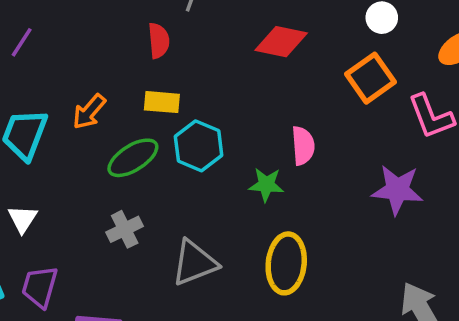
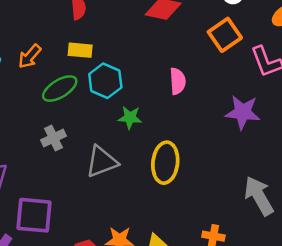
green star: (266, 185) -> (130, 118), moved

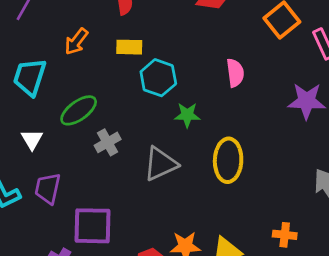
orange arrow: (30, 56) -> (76, 41), moved
green ellipse: (60, 89) -> (79, 110), moved

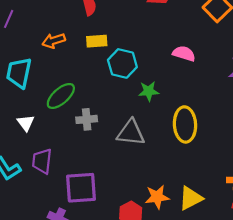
orange arrow: (76, 41) -> (54, 41), turned 40
pink semicircle: (235, 73) -> (184, 54), turned -60
gray cross: (108, 142) -> (87, 119), turned 30
gray triangle: (160, 164) -> (131, 133), turned 36

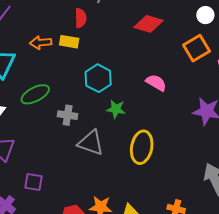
yellow rectangle: (97, 41) -> (69, 42), moved
gray cross: (87, 119) -> (68, 115), moved
purple square: (81, 188) -> (34, 182), size x0.6

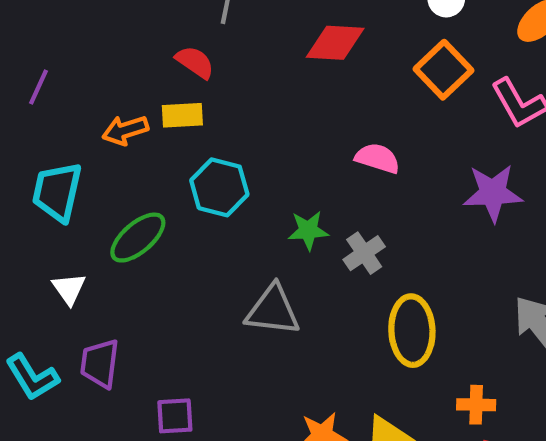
red semicircle: (81, 18) -> (195, 62), turned -42
cyan hexagon: (98, 78) -> (219, 187), moved
gray cross: (68, 115) -> (364, 253), moved, turned -30
yellow ellipse: (142, 147) -> (412, 331), moved

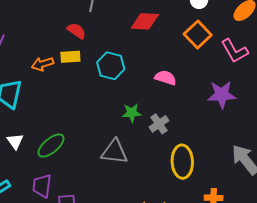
cyan hexagon: (219, 187) -> (111, 66), moved
green ellipse: (138, 238) -> (51, 146), moved
purple trapezoid: (100, 363) -> (42, 186), moved

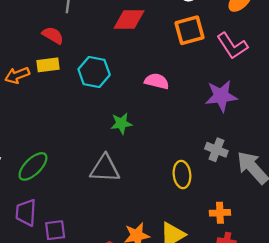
orange square: (198, 34) -> (190, 30), turned 32
gray cross: (159, 124) -> (216, 150), moved, turned -30
yellow ellipse: (182, 162) -> (182, 174), size x0.7

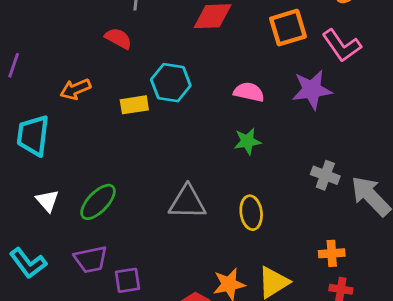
yellow rectangle: (48, 65) -> (134, 105), moved
purple star: (221, 96) -> (312, 90), moved
green star: (121, 123) -> (247, 141), moved
yellow ellipse: (182, 174) -> (251, 213), moved
purple trapezoid: (26, 213) -> (91, 259), turned -104

